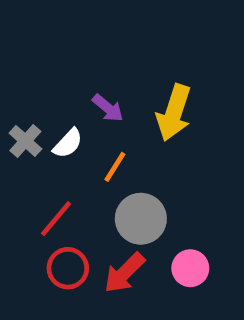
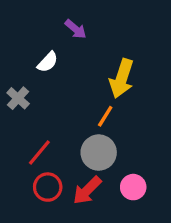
purple arrow: (108, 108) -> (76, 29), moved
white semicircle: (68, 143) -> (48, 62), moved
orange line: (115, 167) -> (105, 116), moved

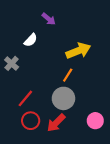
yellow arrow: (122, 78) -> (78, 51), turned -130
pink circle: (133, 187) -> (95, 121), moved

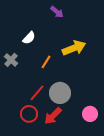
purple arrow: (49, 19) -> (57, 12), moved
orange line: (68, 75) -> (46, 62), moved
red line: (25, 98) -> (37, 93), moved

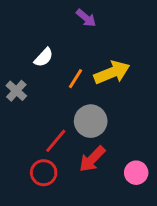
orange line: (46, 62) -> (75, 79), moved
gray circle: (60, 93) -> (91, 121), moved
red arrow: (53, 116) -> (92, 159), moved

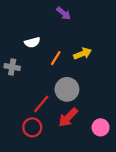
white semicircle: (44, 57) -> (32, 42), turned 32
yellow arrow: (112, 73) -> (83, 54), size x0.7
gray cross: (16, 91) -> (12, 67), turned -32

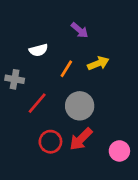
purple arrow: (64, 13) -> (80, 30), moved
red line: (41, 104) -> (37, 103), moved
red circle: (32, 127) -> (50, 142), moved

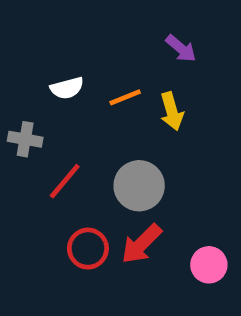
purple arrow: (80, 30) -> (181, 49), moved
yellow arrow: (98, 63) -> (172, 111), turned 96
orange line: (66, 69) -> (125, 97), moved, turned 36

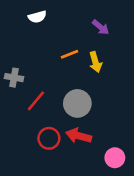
white semicircle: (67, 88) -> (37, 17), moved
red arrow: (141, 244) -> (79, 136), turned 60
pink circle: (209, 265) -> (115, 158), moved

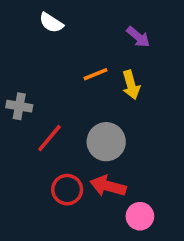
white semicircle: (37, 17) -> (51, 23), turned 48
pink circle: (115, 158) -> (140, 216), moved

